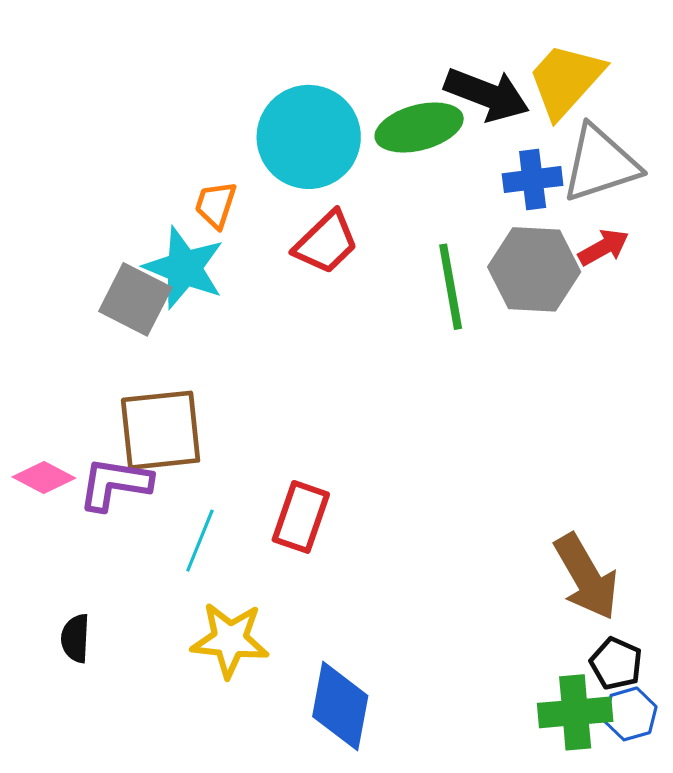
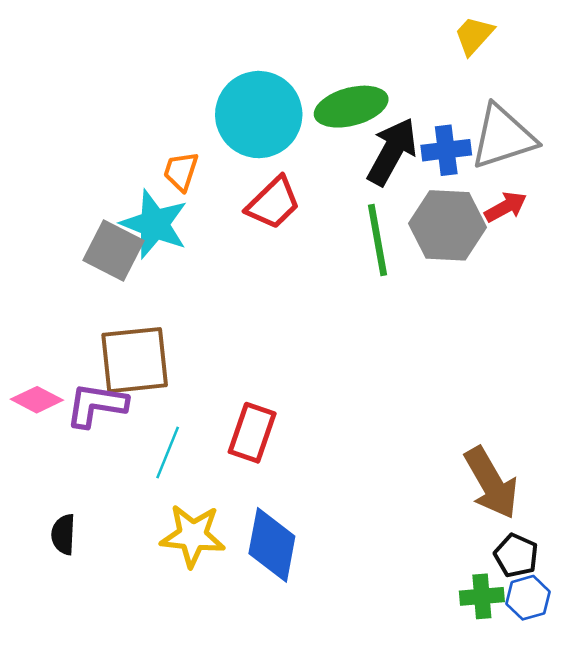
yellow trapezoid: (566, 80) -> (474, 35), moved, size x0.6
black arrow: (487, 94) -> (392, 151), moved, turned -82
blue diamond: (340, 706) -> (272, 545), moved
green cross: (575, 712) -> (482, 596), size x0.7

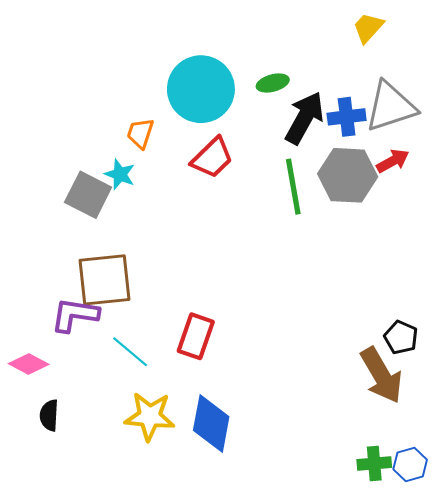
green ellipse: (351, 107) -> (273, 83), size x0.6
cyan star: (154, 224) -> (120, 174), size x0.6
pink diamond: (37, 400) -> (29, 364), moved
cyan line: (168, 452) -> (130, 352), turned -72
black pentagon: (516, 555) -> (401, 337), moved

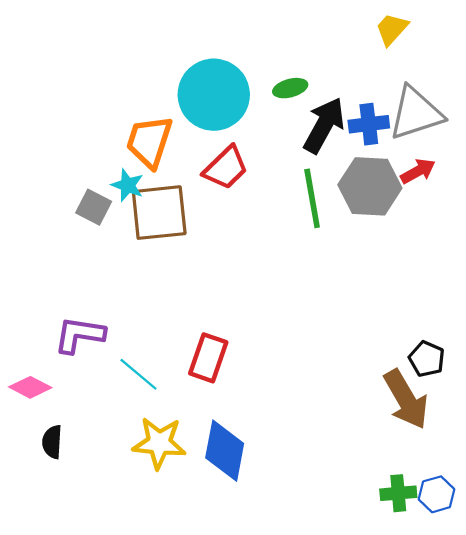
orange trapezoid: (140, 133) -> (149, 142), size x1.6
gray square: (88, 195) -> (94, 207), size x0.7
brown square: (105, 280) -> (159, 213), moved

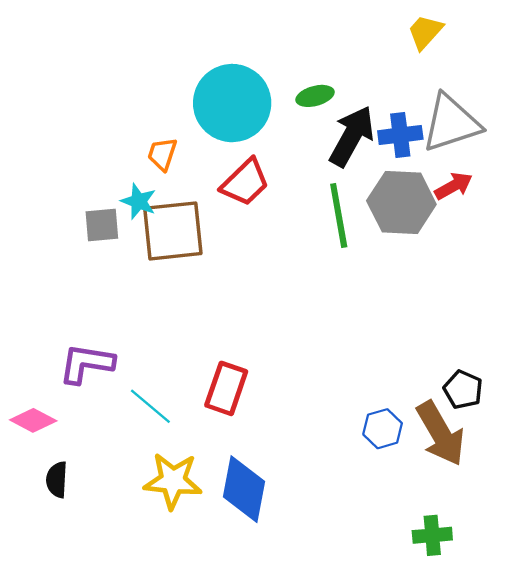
orange trapezoid: (149, 142) -> (162, 154), size x0.6
gray square: (94, 207) -> (102, 225), turned -32
blue hexagon: (437, 494) -> (383, 429), moved

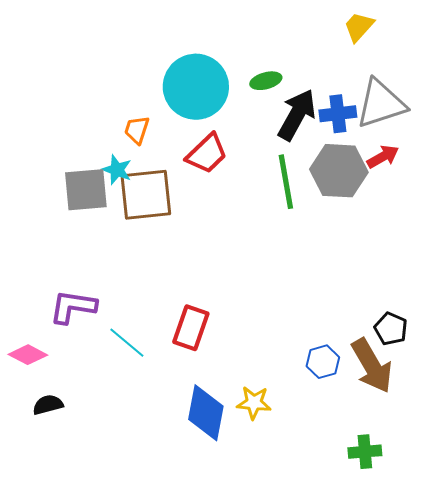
gray square: (102, 225) -> (86, 190), size x1.5
black semicircle: (57, 480) -> (48, 405), turned 72
yellow star: (173, 481) -> (254, 403), moved, size x0.7

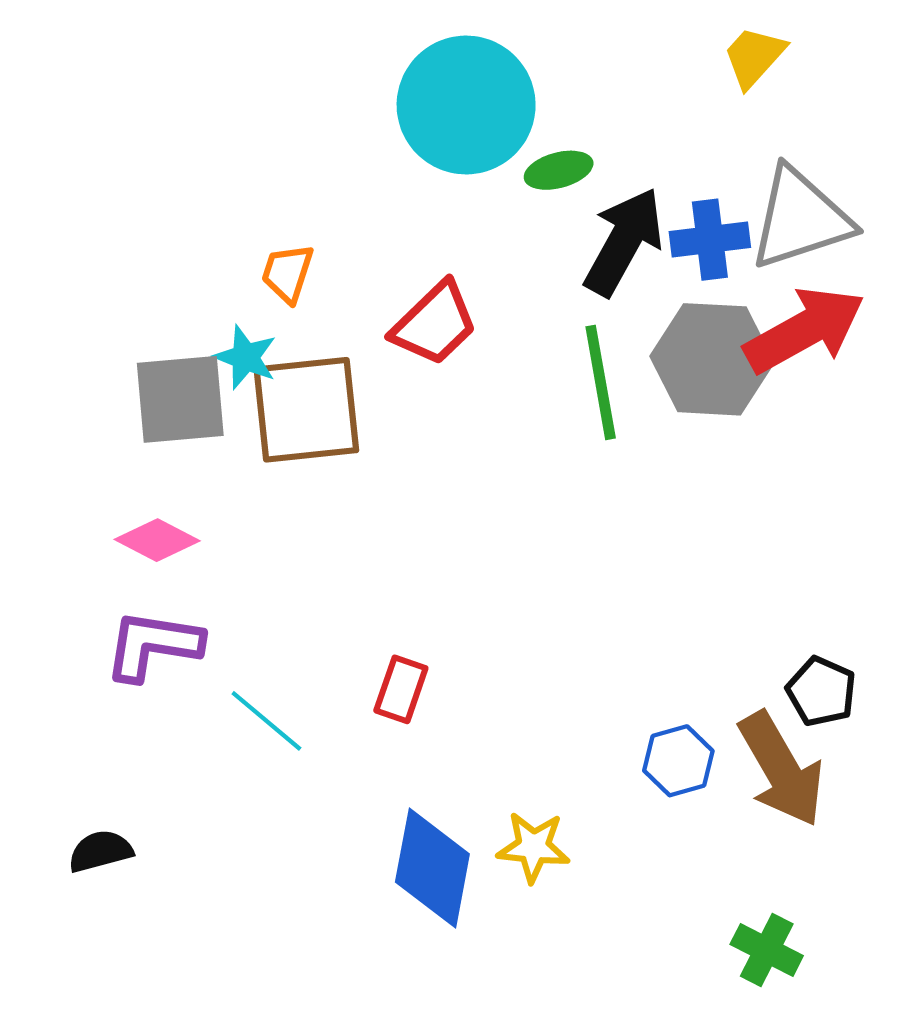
cyan circle: (196, 87) -> (466, 105), moved
red arrow: (383, 157) -> (804, 330), size x1.8
red rectangle: (191, 328) -> (401, 689), size x0.7
pink diamond: (28, 355) -> (157, 540), moved
green cross: (365, 452) -> (767, 950), turned 32

